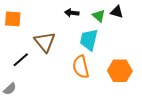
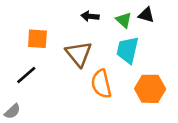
orange square: (13, 19) -> (37, 39), moved
cyan trapezoid: (89, 40) -> (128, 50), moved
brown triangle: (45, 42) -> (79, 54), moved

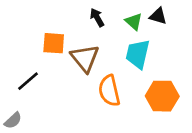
black arrow: (90, 16) -> (97, 17), turned 54
orange square: (37, 39) -> (54, 43), moved

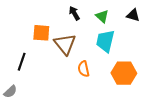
black triangle: (158, 16) -> (133, 15), moved
black line: (28, 81) -> (22, 62), turned -30
orange semicircle: (109, 91) -> (84, 69), size x0.7

